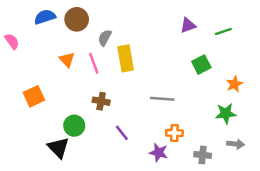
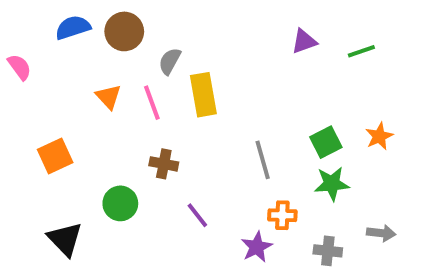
green square: (201, 65) -> (326, 142), moved
gray line: (162, 99) -> (263, 160), turned 70
green star: (226, 113) -> (332, 184), moved
black triangle: (58, 148) -> (65, 239), moved
purple star: (159, 153) -> (257, 247), turned 30

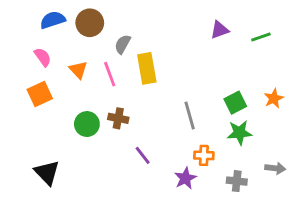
pink semicircle: (20, 67) -> (43, 57), moved
orange square: (55, 156) -> (40, 94), moved
green circle: (120, 203) -> (87, 124), moved

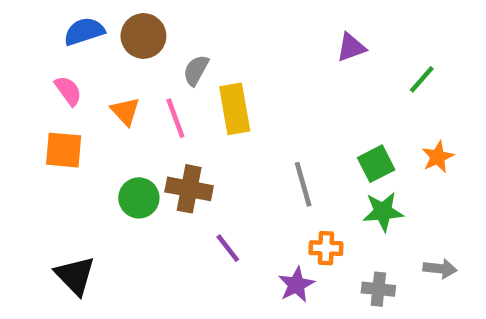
green line: (261, 37) -> (422, 79), moved, turned -30
orange square: (40, 94) -> (64, 150), turned 30
brown cross: (118, 118) -> (189, 189), size x1.4

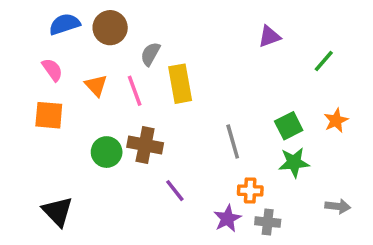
gray cross: (378, 289) -> (268, 222), moved

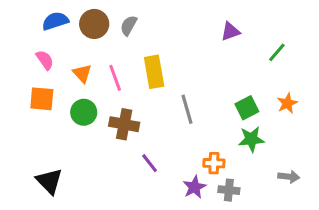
gray semicircle: (150, 54) -> (129, 25), moved
gray line: (233, 142) -> (187, 109), moved
green circle: (107, 152) -> (84, 112), moved

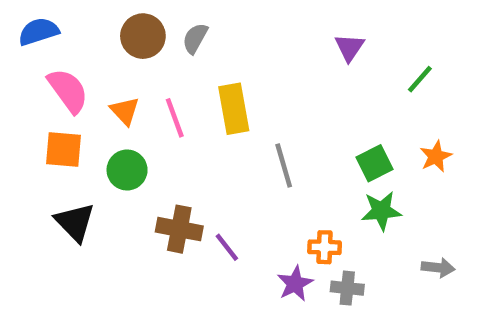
blue semicircle: (55, 21) -> (39, 32), moved
purple triangle: (230, 31) -> (350, 47), turned -36
pink semicircle: (45, 60) -> (68, 91), size x1.5
brown cross: (124, 124) -> (179, 229), moved
black triangle: (49, 181) -> (75, 222), moved

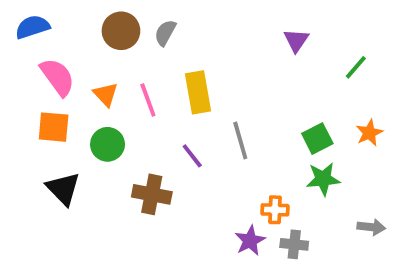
purple line: (227, 247) -> (192, 156), moved

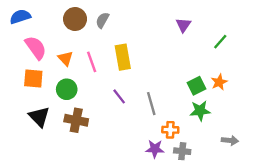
orange star: (369, 133) -> (219, 82), moved
gray line: (240, 140) -> (151, 104), moved
brown cross: (152, 194) -> (76, 120), moved
purple star: (250, 241) -> (155, 149), turned 30

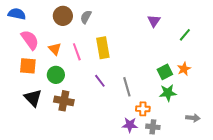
blue semicircle: (20, 17) -> (17, 14), turned 30

